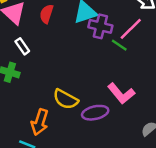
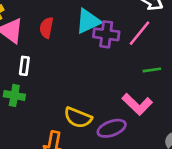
green line: (119, 45) -> (152, 70), moved, turned -35
white rectangle: (22, 46) -> (24, 66), turned 49

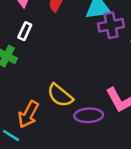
purple cross: (106, 34) -> (111, 25), turned -35

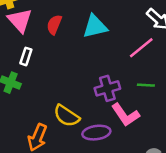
purple cross: (111, 25) -> (107, 88), moved

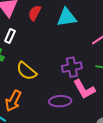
yellow semicircle: (67, 116) -> (27, 71), moved

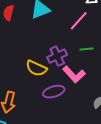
yellow semicircle: (27, 71) -> (36, 68), moved

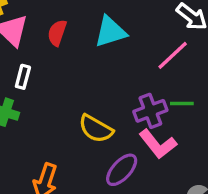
purple cross: (57, 56) -> (150, 111), moved
purple ellipse: (54, 92) -> (122, 170), turned -35

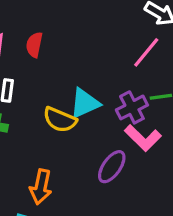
cyan triangle: (110, 32) -> (85, 103), moved
yellow semicircle: (96, 129) -> (60, 120), moved

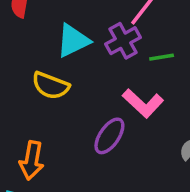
cyan triangle: (85, 103) -> (73, 41), moved
purple cross: (132, 107) -> (123, 41), moved

